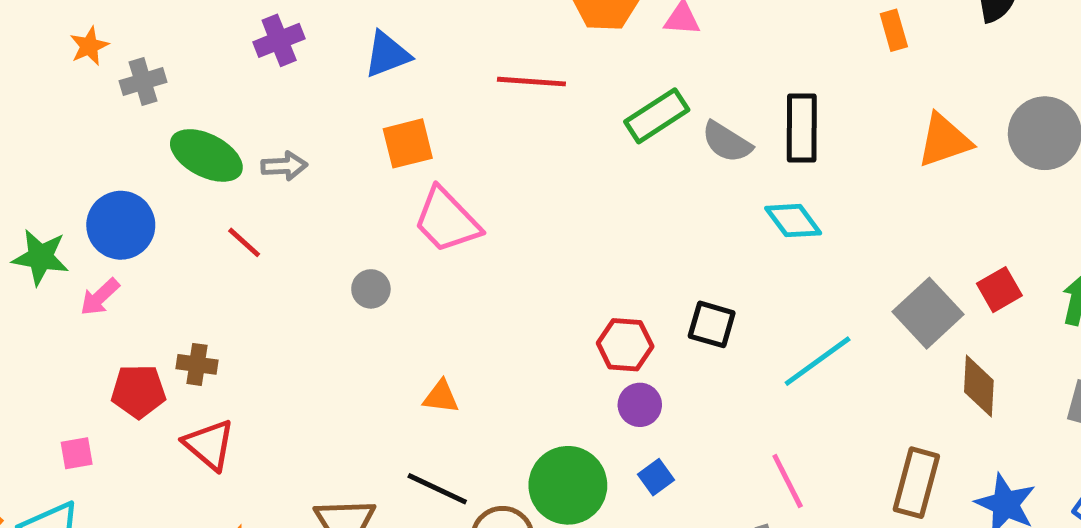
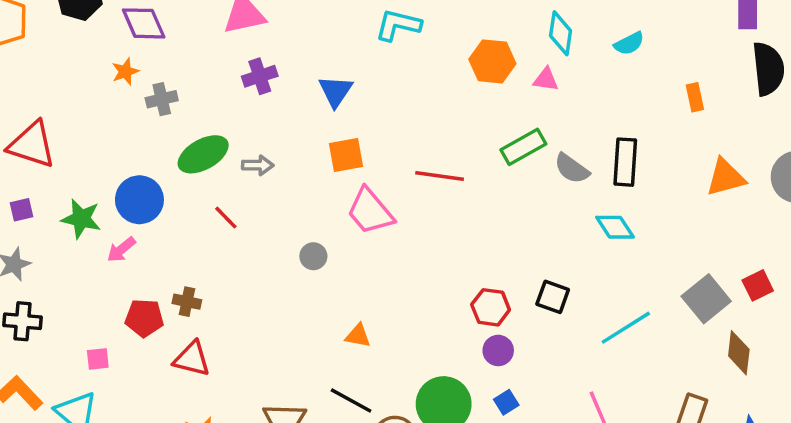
blue triangle: (387, 54) -> (336, 91), turned -39
red line: (531, 82) -> (440, 176), moved
green ellipse: (206, 155) -> (203, 154), turned -60
red triangle: (209, 445) -> (192, 359), turned -30

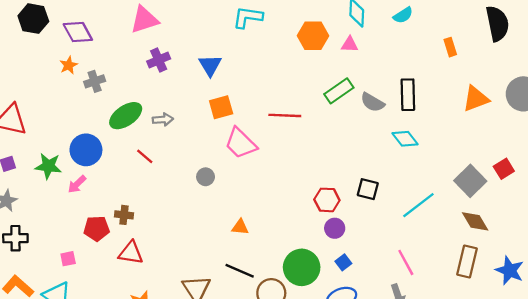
brown diamond: (739, 353) -> (475, 221), moved, turned -32

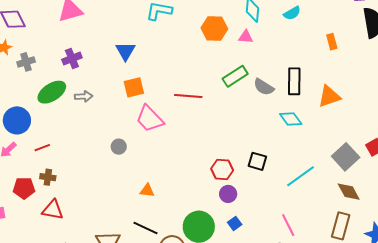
purple cross: (159, 60) -> (72, 59), moved
orange triangle: (476, 99) -> (329, 96), moved
red line: (145, 156) -> (42, 148), moved, turned -63

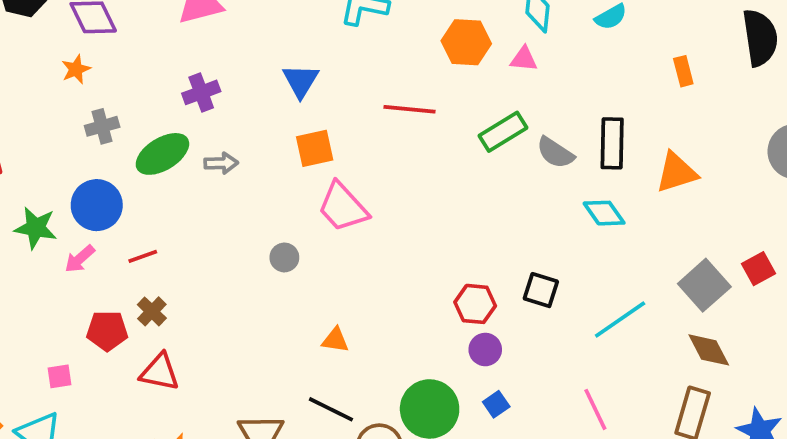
gray cross: (26, 62) -> (102, 126), moved
red line: (188, 96) -> (410, 109), moved
brown cross: (48, 177) -> (152, 311), turned 35

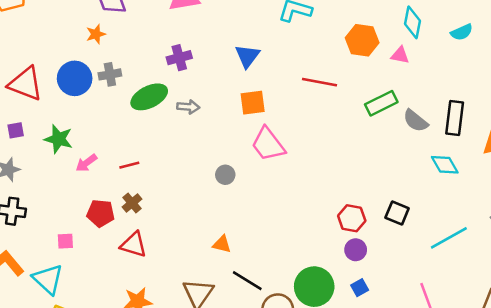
blue circle: (97, 205) -> (75, 78), moved
orange triangle: (335, 340) -> (222, 244), moved

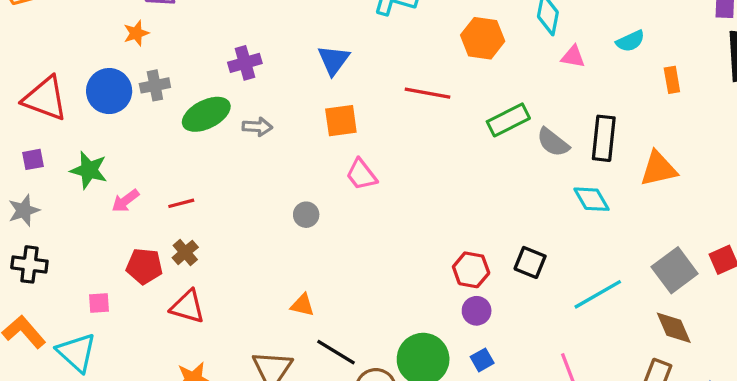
cyan semicircle: (462, 32) -> (630, 41), moved
pink triangle: (400, 55) -> (573, 57), moved
pink trapezoid: (268, 144) -> (361, 174), size x0.7

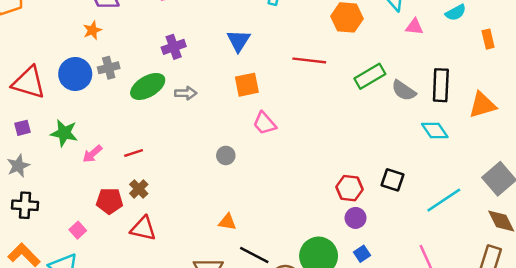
pink square: (99, 303) -> (78, 230), turned -35

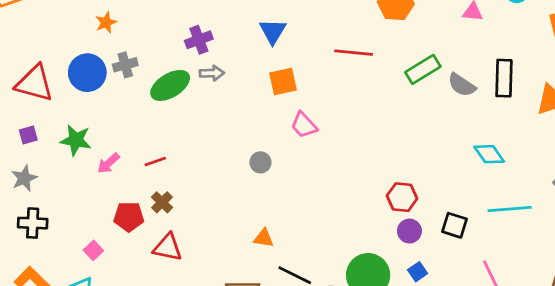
gray arrow: (186, 93) -> (212, 73), moved
cyan diamond: (435, 131) -> (489, 154), moved
black square: (393, 180) -> (455, 225), moved
cyan line: (444, 200) -> (510, 209), turned 30

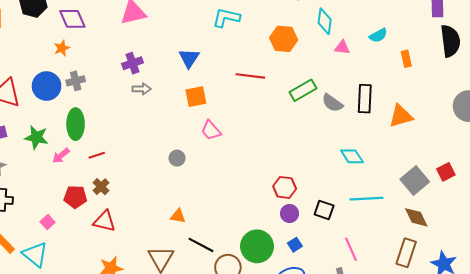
green ellipse: (170, 85) -> (76, 124), moved, turned -60

